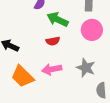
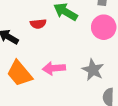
red semicircle: (53, 41) -> (38, 24), moved

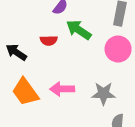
gray star: (93, 70) -> (103, 94), turned -30

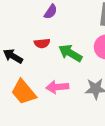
green arrow: (79, 30) -> (70, 53), moved

